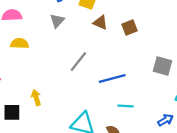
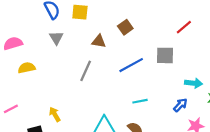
brown triangle: (100, 22) -> (99, 41), moved
blue line: (112, 78) -> (131, 65), moved

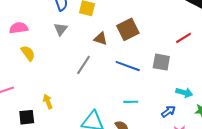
brown square: (125, 27) -> (128, 29), size x1.5
blue line: (131, 65) -> (128, 66), turned 40
yellow semicircle: (27, 68) -> (28, 53), turned 56

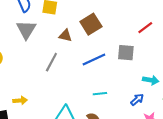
gray triangle: (61, 29) -> (26, 30), size x1.5
blue line: (128, 66) -> (94, 60), turned -40
yellow arrow: (48, 102) -> (20, 100), turned 112

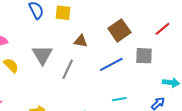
brown square: (91, 24) -> (119, 30), moved
gray triangle: (26, 30) -> (42, 55), moved

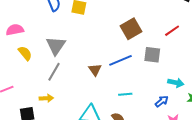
brown triangle: (81, 41) -> (95, 70), moved, turned 40
gray line: (68, 69) -> (54, 72), moved

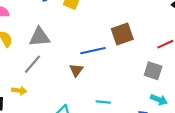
gray triangle: (56, 46) -> (39, 37), turned 40
gray square: (152, 55) -> (153, 71), moved
blue line: (121, 60) -> (93, 51), moved

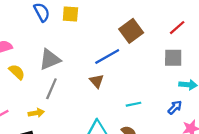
yellow arrow: (19, 91) -> (36, 113), moved

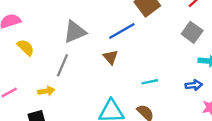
gray square: (173, 58) -> (192, 32), turned 36
gray triangle: (50, 60) -> (75, 32), moved
blue arrow: (175, 107) -> (194, 85), turned 40

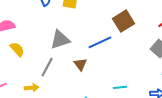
brown triangle: (111, 57) -> (80, 64), moved

